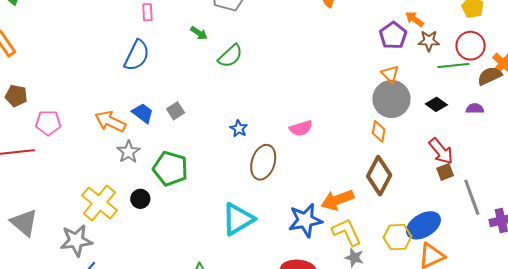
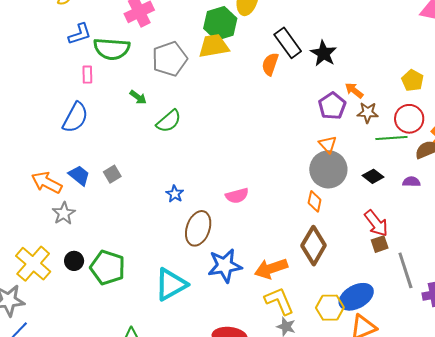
green pentagon: (170, 169) -> (108, 268), moved
blue star: (305, 220) -> (225, 266), moved

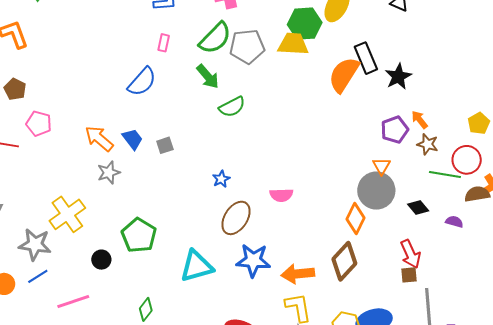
green semicircle: (112, 49) -> (215, 38), moved, turned -63
orange semicircle: (270, 64) -> (344, 75), size x1.6
green arrow: (138, 97) -> (208, 76), size x1.5
orange diamond: (315, 201) -> (356, 218), size x1.4
black circle: (74, 261) -> (101, 260), moved

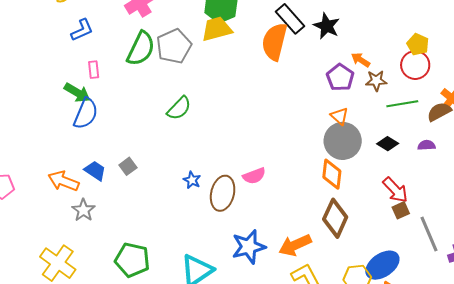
green arrow: (208, 76) -> (77, 93), moved
red circle: (467, 160) -> (415, 65), moved
brown ellipse: (236, 218) -> (223, 193), moved

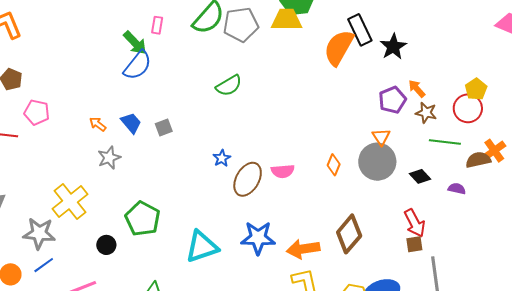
orange diamond: (332, 174) -> (334, 165), moved, size x0.7
orange arrow: (63, 181) -> (98, 124), size x0.6

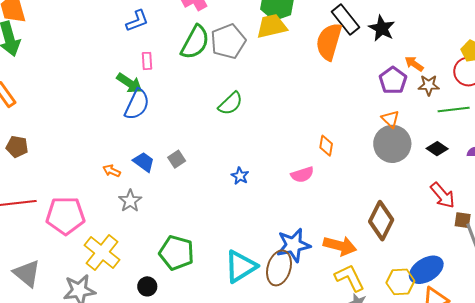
pink pentagon: (37, 112) -> (65, 216), moved, size x1.5
orange diamond: (334, 165) -> (326, 146), moved
brown ellipse: (248, 179) -> (279, 268), moved
brown square: (414, 244) -> (463, 220), moved, turned 30
orange arrow: (303, 249) -> (340, 246), turned -144

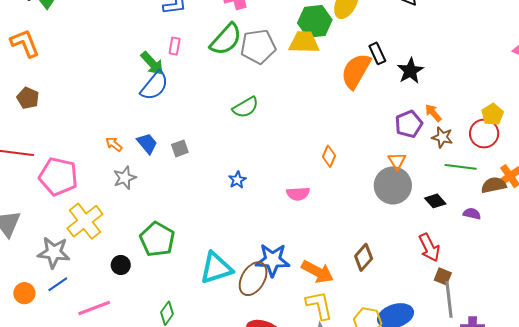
black rectangle: (345, 20) -> (377, 53), size x0.7
orange diamond: (326, 146) -> (329, 156), moved
brown diamond: (381, 221) -> (364, 257), size x0.7

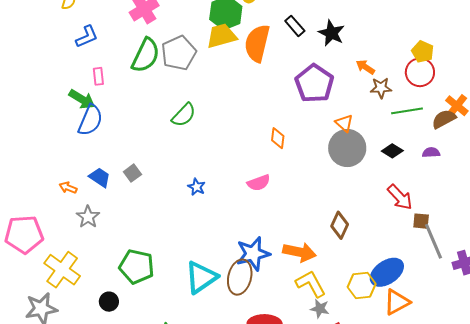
orange semicircle: (356, 71) -> (257, 43), moved
purple pentagon: (409, 124) -> (314, 83), moved, size x1.4

